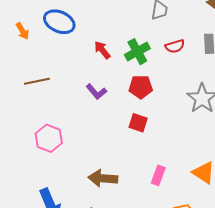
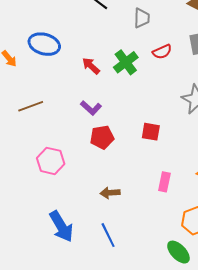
red pentagon: (141, 87) -> (102, 137), moved
red square: (138, 123) -> (151, 132), moved
brown arrow: (103, 178) -> (110, 193), size x0.7

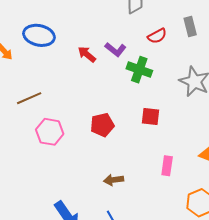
green cross: (126, 62) -> (139, 70), moved, turned -30
purple L-shape: (91, 108) -> (115, 50), moved
pink hexagon: (51, 161) -> (50, 132), moved

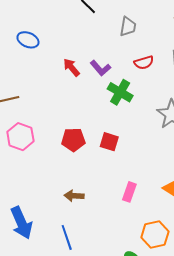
blue ellipse: (39, 35) -> (28, 40), size x0.7
red square: (151, 117) -> (109, 142), moved

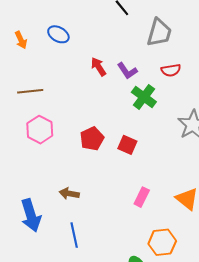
gray trapezoid: (128, 27) -> (159, 33), size x1.4
red pentagon: (73, 140) -> (92, 139), turned -30
brown arrow: (74, 196) -> (69, 194), moved

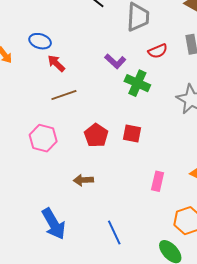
red arrow: (98, 67) -> (56, 63), moved
brown line: (30, 91) -> (64, 95), moved
brown arrow: (69, 194) -> (83, 180), moved
blue line: (74, 235) -> (114, 233), moved

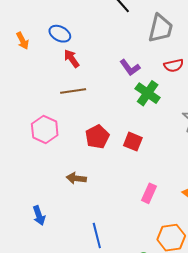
blue arrow: (54, 224) -> (39, 216), size x0.6

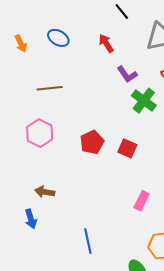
red arrow: (72, 59) -> (106, 43), moved
brown line: (73, 91) -> (50, 88), moved
brown arrow: (76, 178) -> (45, 192), moved

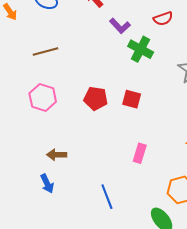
red pentagon: (92, 142) -> (96, 98), turned -30
pink rectangle: (142, 201) -> (140, 153), moved

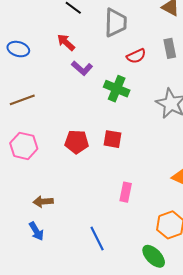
purple L-shape: (120, 26) -> (82, 68), moved

